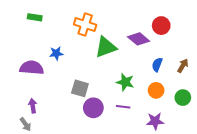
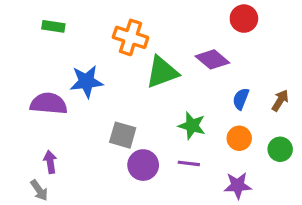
red circle: (161, 26) -> (244, 19), moved
blue star: (56, 53) -> (86, 82), size x1.5

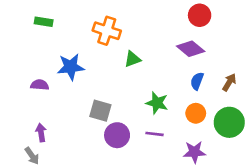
purple diamond: (212, 59) -> (191, 49), moved
green triangle: (162, 72) -> (133, 59), size x0.6
purple semicircle: (49, 104) -> (40, 85), size x0.6
green circle: (280, 149) -> (229, 122), size x1.5

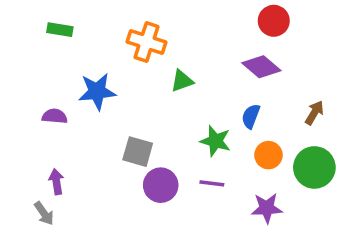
blue semicircle: (197, 81) -> (251, 116), moved

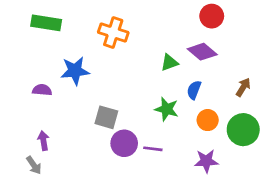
green rectangle: (60, 30) -> (46, 23), size x1.5
green triangle: (182, 81) -> (169, 63), moved
purple line: (212, 183) -> (153, 149), moved

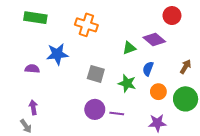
red circle: (212, 16) -> (172, 16), moved
gray square: (106, 117) -> (96, 74), moved

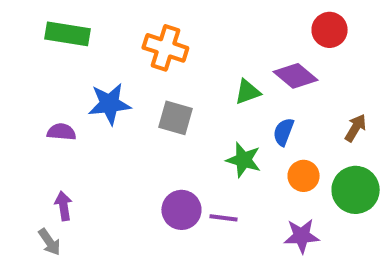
gray square: (96, 74) -> (175, 118), moved

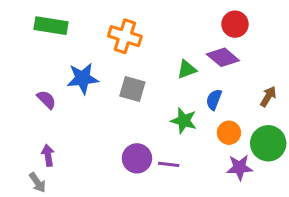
red circle: (330, 30) -> (235, 24), moved
purple semicircle: (61, 132) -> (46, 100), turned 40
purple star: (302, 236) -> (240, 167), moved

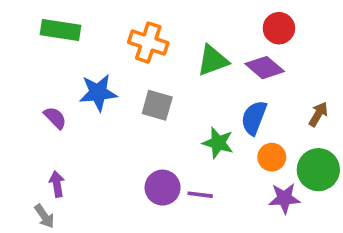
green triangle: (187, 69) -> (213, 60), moved, size x1.4
blue semicircle: (214, 100) -> (254, 118), size x1.4

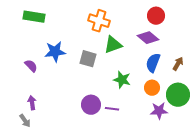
orange cross: (148, 43) -> (99, 21), moved
green triangle: (213, 60) -> (113, 45), moved
blue semicircle: (254, 118) -> (153, 63), moved

